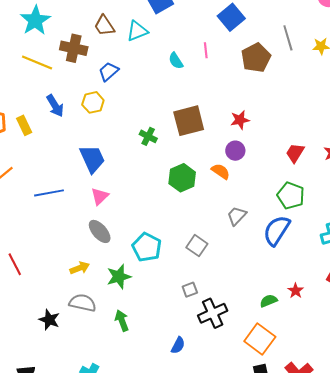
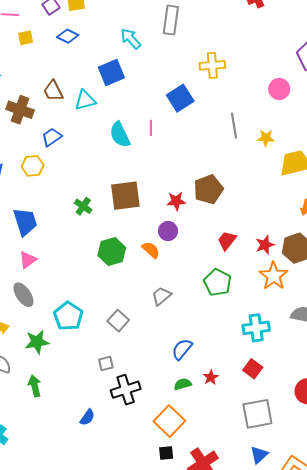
brown pentagon: (256, 58) -> (208, 189), moved
cyan semicircle: (176, 61) -> (120, 135), size x1.5
blue semicircle: (277, 230) -> (182, 349), moved, size x0.7

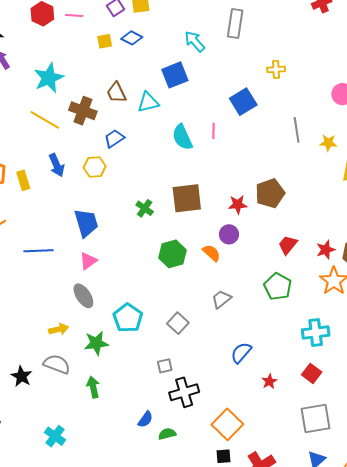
yellow square: (26, 38) -> (105, 41), moved
yellow cross: (212, 65) -> (276, 69), size x0.7
green semicircle: (183, 384) -> (167, 434), moved

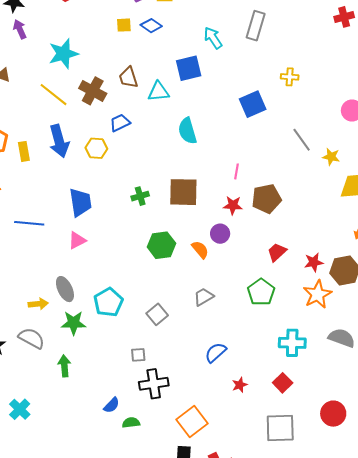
gray line: (297, 130) -> (302, 140), turned -35
pink line: (213, 131) -> (236, 171), moved
blue arrow: (57, 165) -> (59, 141), size x1.4
green cross: (145, 208) -> (140, 196), turned 30
gray ellipse: (83, 296) -> (65, 289), moved

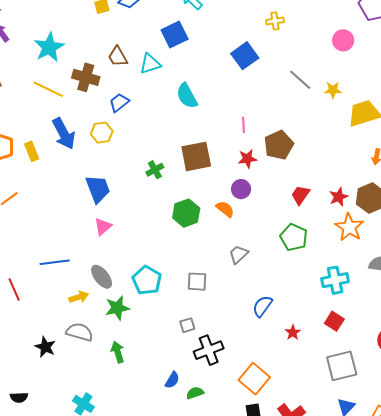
blue line: (29, 223) -> (55, 262), moved
gray square: (157, 314) -> (197, 282), turned -35

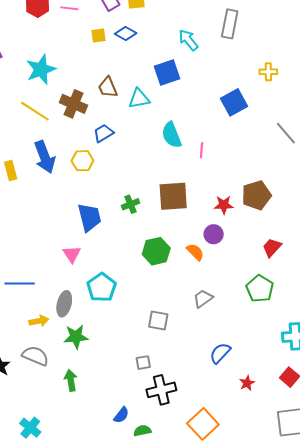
pink line: (244, 125) -> (202, 150), moved
blue trapezoid: (98, 189) -> (89, 217), moved
pink triangle: (103, 227) -> (72, 254), turned -30
gray ellipse: (102, 277) -> (64, 304), turned 45
cyan pentagon: (147, 280) -> (101, 287), moved

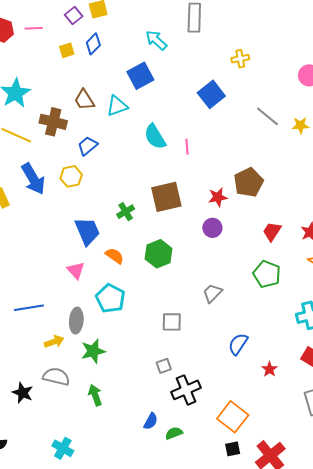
blue diamond: (126, 33) -> (93, 44), turned -65
orange semicircle: (195, 252) -> (115, 256), moved

